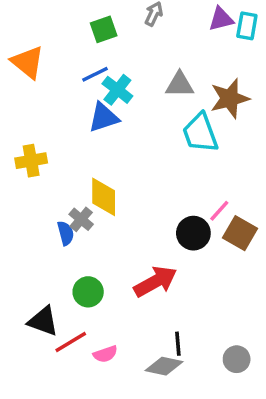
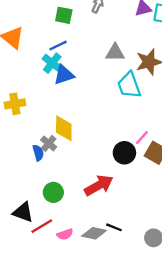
green square: (104, 29) -> (64, 15), turned 30
cyan cross: (117, 90) -> (52, 63), moved
black line: (178, 344) -> (114, 227), turned -63
gray diamond: (164, 366) -> (94, 233), moved

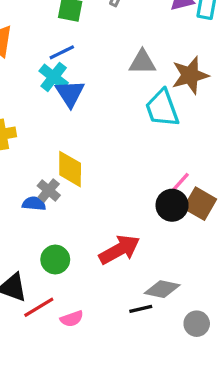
blue triangle: (64, 75) -> (70, 93), turned -45
blue semicircle: (38, 153) -> (34, 204), turned -70
black circle: (124, 153) -> (172, 205), moved
black line: (114, 227) -> (141, 309), turned -35
gray diamond: (94, 233) -> (162, 289), moved

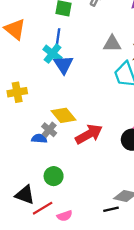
blue line: (62, 52) -> (58, 37), turned -56
yellow diamond: (70, 169) -> (64, 115), turned -40
red arrow: (119, 250) -> (89, 134), moved

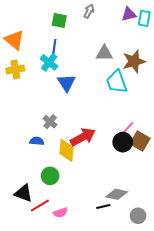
blue triangle: (64, 65) -> (66, 83), moved
yellow cross: (17, 92) -> (15, 70), moved
yellow diamond: (64, 115) -> (66, 150), moved, turned 45
gray cross: (49, 130) -> (50, 122), moved

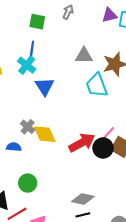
red arrow: (83, 137) -> (82, 143), moved
yellow diamond: (66, 150) -> (45, 134), moved, turned -30
gray diamond: (117, 194) -> (83, 199), moved

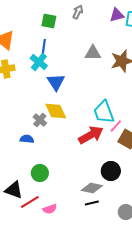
cyan trapezoid: (97, 85) -> (104, 112), moved
yellow diamond: (45, 134) -> (56, 111), moved
black circle: (103, 148) -> (111, 171), moved

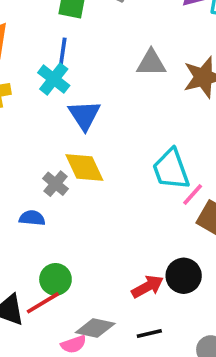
red arrow: (91, 135) -> (148, 287), moved, size x0.7
gray diamond: (92, 188) -> (95, 328), moved
red line: (30, 202) -> (43, 303), moved

